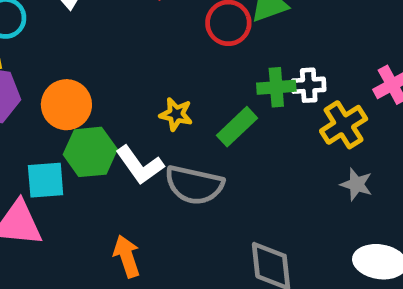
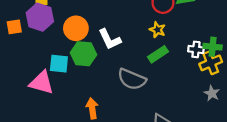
white cross: (309, 85) -> (196, 49), moved
green cross: (276, 87) -> (213, 47), moved
yellow star: (176, 114) -> (157, 30), moved
white L-shape: (140, 165) -> (110, 39), moved

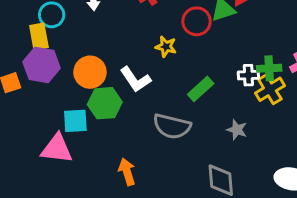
yellow star: (157, 30) -> (166, 47), moved
gray star: (212, 93) -> (237, 130), moved

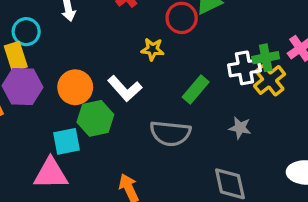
white cross: (248, 75) -> (244, 68), size x1.4

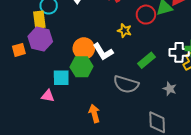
orange circle: (75, 87) -> (84, 49), moved
pink triangle: (51, 174) -> (48, 96), size x0.6

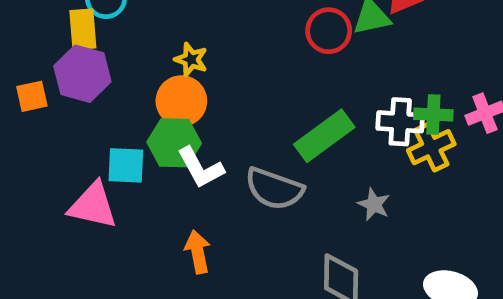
yellow star: (124, 31) -> (191, 59), moved
white L-shape: (103, 52) -> (201, 168), moved
green rectangle: (147, 60) -> (324, 136), size x1.4
pink triangle: (48, 96) -> (93, 205), size x1.6

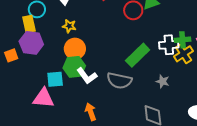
yellow star: (191, 59) -> (69, 26), moved

